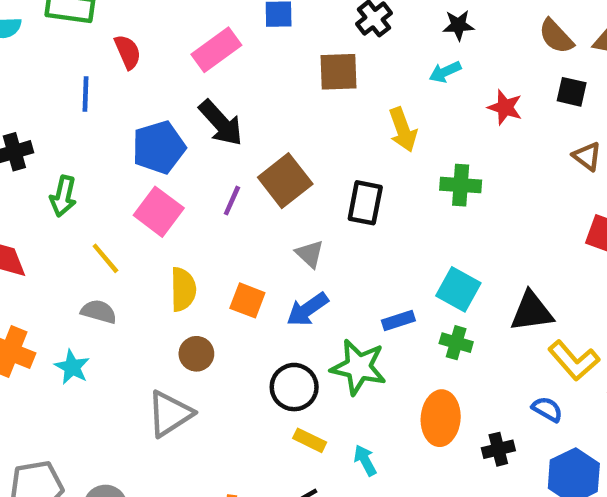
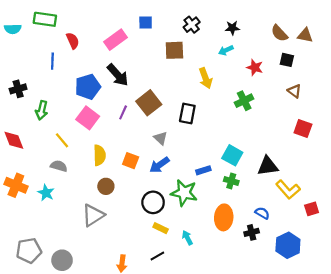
green cross: (461, 185) -> (244, 101), moved, turned -30
blue semicircle: (547, 409) -> (262, 213), moved

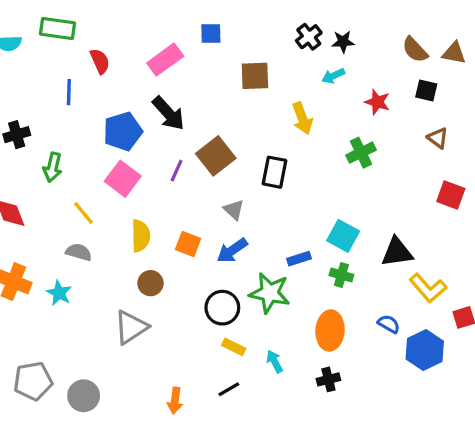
black cross: (192, 25) -> (309, 37), moved
black cross: (252, 232) -> (328, 379), moved
blue hexagon: (288, 245) -> (425, 350), moved

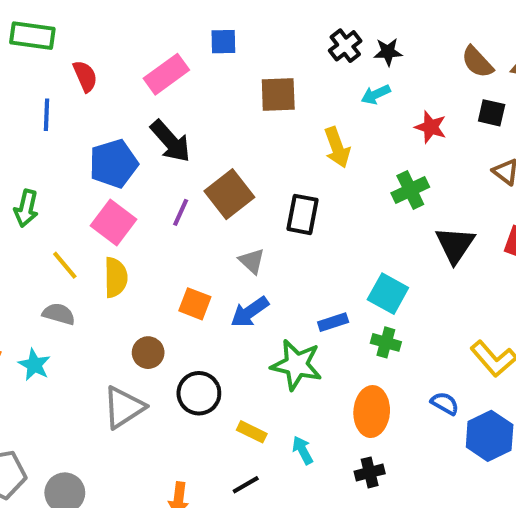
yellow semicircle: (141, 236) -> (116, 277), moved
black triangle: (397, 252) -> (455, 245), moved, turned -48
black circle: (222, 308) -> (199, 393), moved

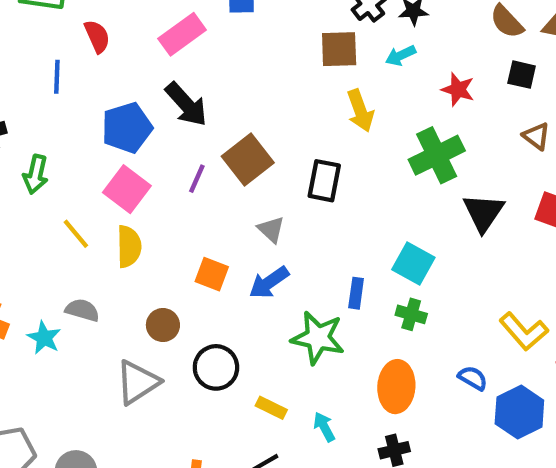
brown square: (278, 95) -> (339, 49), moved
green cross: (410, 190) -> (437, 155), size x1.4
gray semicircle: (59, 314) -> (82, 310), moved
blue rectangle: (333, 322) -> (356, 293), turned -64

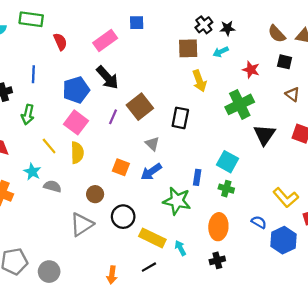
blue line: (57, 77) -> (33, 74), moved
cyan star: (44, 338) -> (32, 172), moved
yellow rectangle: (271, 408) -> (152, 238), size x1.6

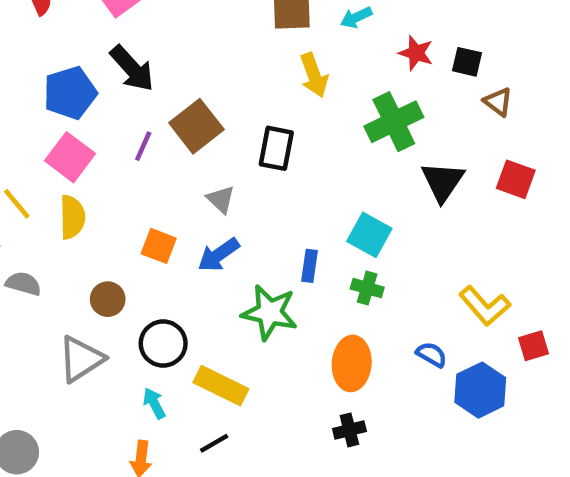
black square: (285, 62) -> (467, 62), moved
cyan arrow: (180, 248) -> (154, 403), moved

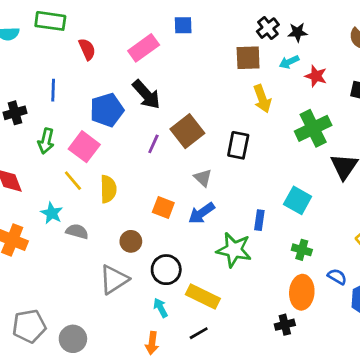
red star: (416, 53) -> (316, 76), moved
pink square: (70, 157) -> (84, 147), moved
green cross: (367, 288) -> (302, 250), moved
orange ellipse: (352, 363) -> (302, 292), moved

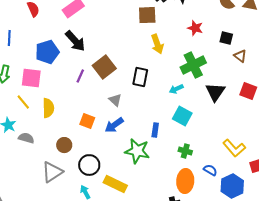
cyan arrow: (289, 62) -> (176, 89), moved
pink square: (84, 147) -> (31, 78), turned -30

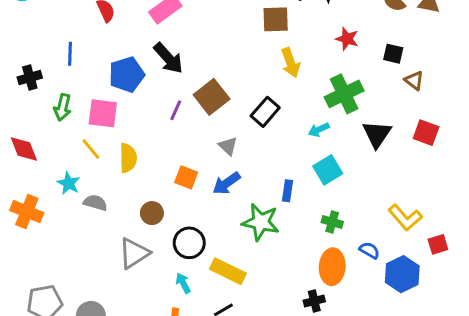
black rectangle: (140, 77) -> (265, 112), turned 30
cyan square: (182, 116) -> (328, 170), turned 30

